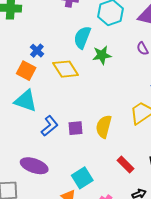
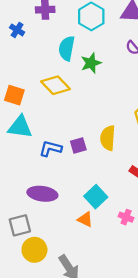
blue cross: (37, 51) -> (17, 30), moved
blue L-shape: (50, 126) -> (50, 149), turned -115

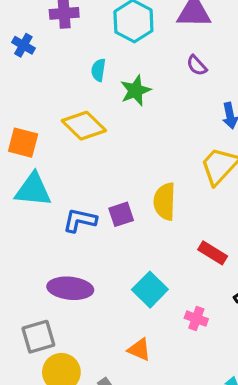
cyan semicircle: (67, 48) -> (98, 70), size x0.6
orange triangle: (85, 219) -> (139, 350), moved

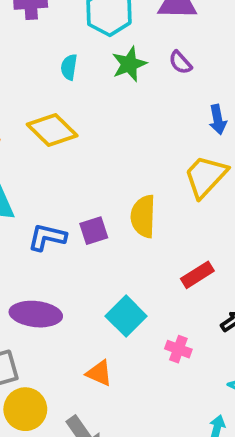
green star: (135, 91) -> (129, 64), moved
red rectangle: (213, 253) -> (197, 275), turned -64
orange triangle: (139, 350) -> (99, 373), moved

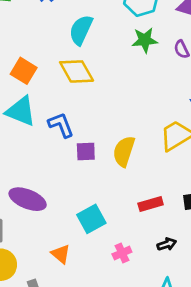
cyan semicircle: (69, 67) -> (81, 30), moved, size x1.6
blue L-shape: (47, 237) -> (61, 125), moved, turned 40
pink cross: (178, 349) -> (122, 253), turned 30

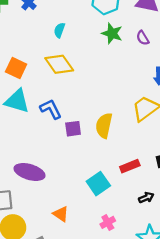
cyan semicircle: (81, 30) -> (59, 30), size x0.6
green star: (145, 40) -> (112, 33), turned 30
cyan square: (91, 219) -> (98, 184), moved
pink cross: (122, 253) -> (108, 222), moved

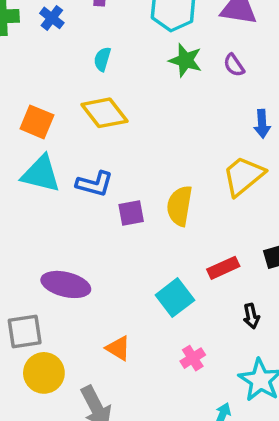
blue L-shape: (51, 109) -> (95, 184), turned 135
black arrow: (146, 198) -> (251, 316), turned 104

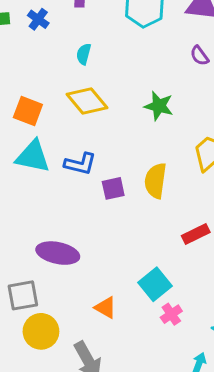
green star: (185, 60) -> (159, 106), moved
cyan square: (175, 298) -> (155, 284), moved

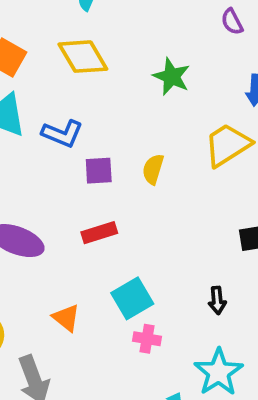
yellow semicircle: (156, 181) -> (153, 169), size x0.7
red rectangle: (196, 234) -> (99, 233), moved
pink cross: (171, 314) -> (147, 339), turned 35

